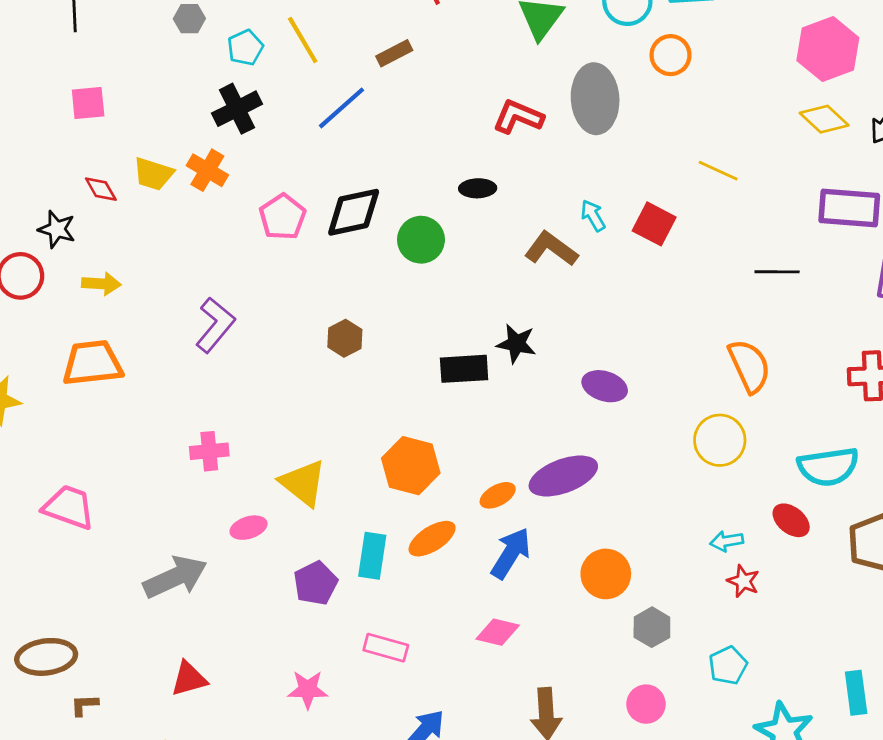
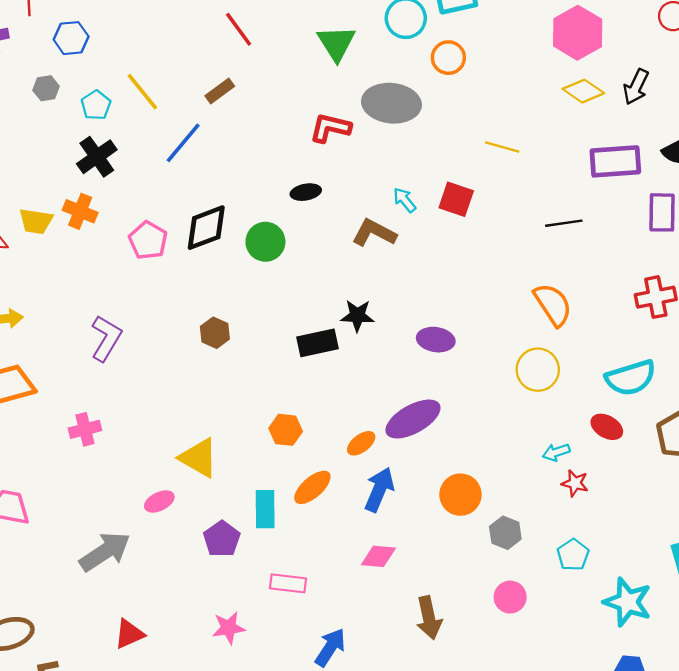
gray ellipse: (595, 99) -> (391, 103), turned -72
pink cross: (209, 451) -> (85, 429), moved
orange hexagon: (411, 466) -> (286, 430), size x0.7

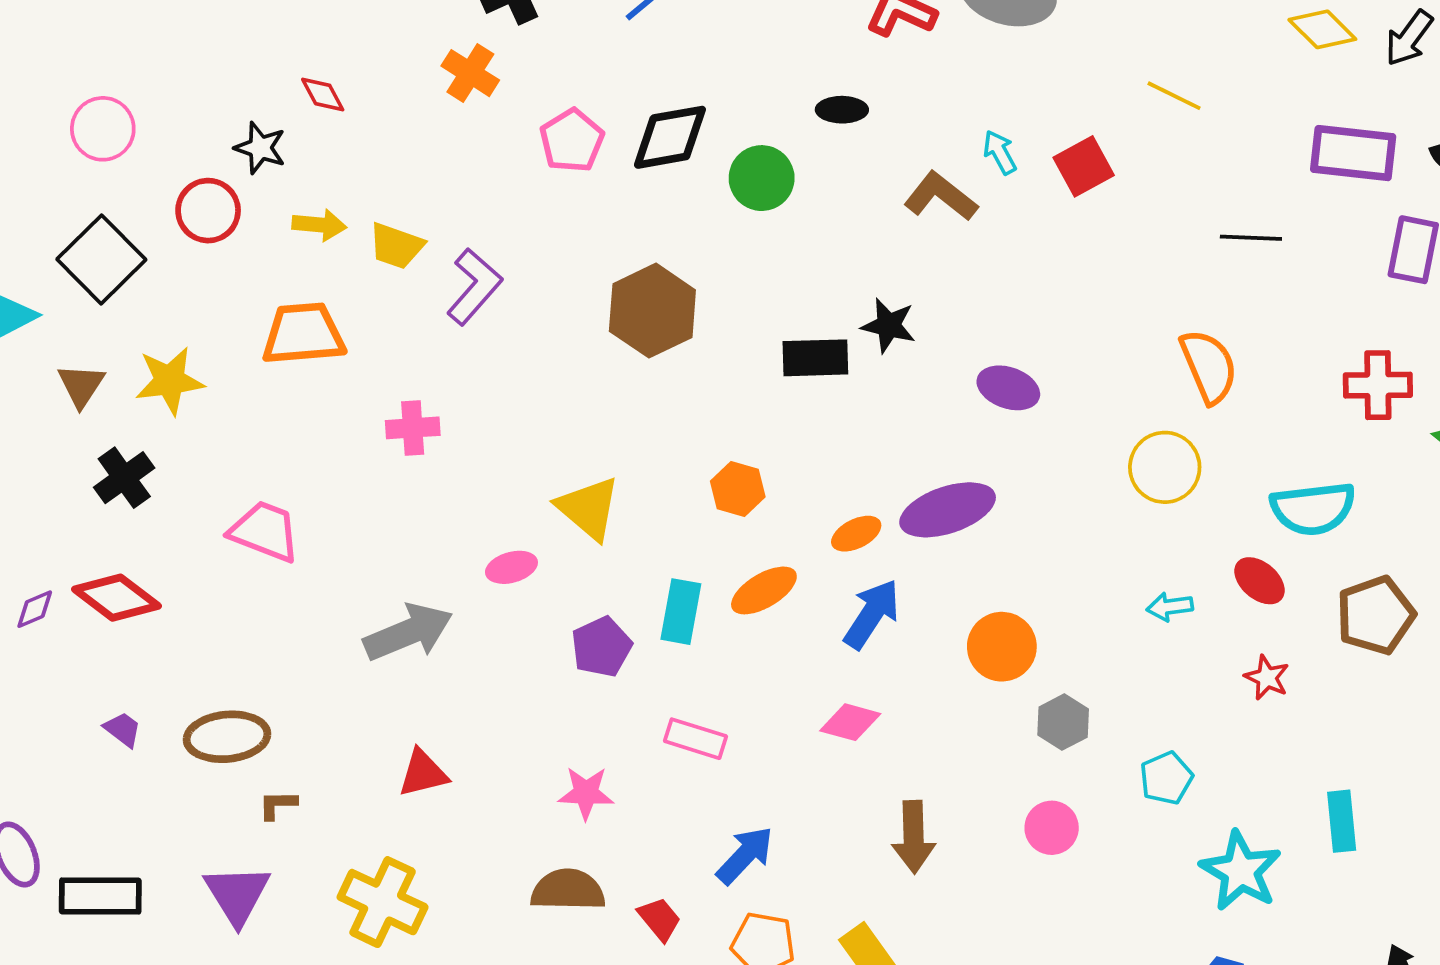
red square: (456, 199) -> (1084, 166), turned 32
yellow trapezoid: (36, 221) -> (396, 246), moved
brown hexagon: (215, 333) -> (652, 311), size x1.8
red star: (575, 483) -> (1267, 678), moved

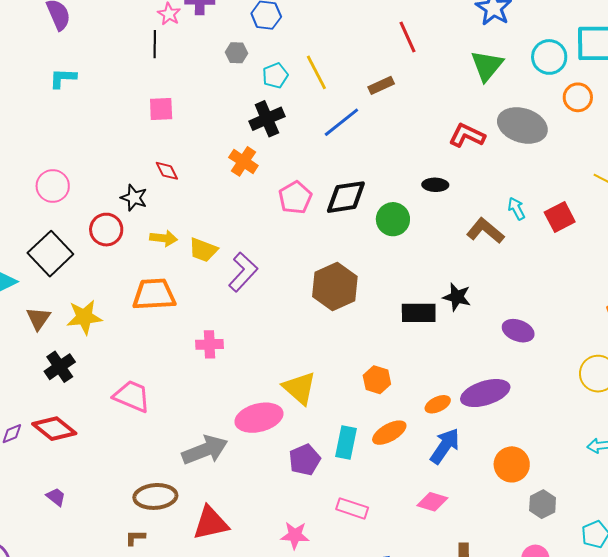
pink ellipse: (511, 567) -> (259, 418), size x1.8
brown ellipse: (227, 737) -> (155, 496), moved
red triangle: (423, 773) -> (211, 523), size x1.4

